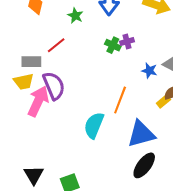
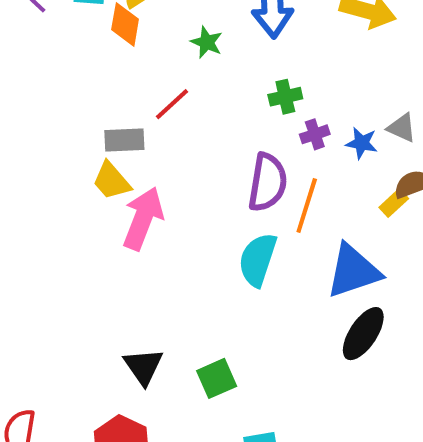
purple cross: (127, 42) -> (315, 134), moved
green cross: (113, 45) -> (285, 97), turned -35
yellow trapezoid: (24, 82) -> (111, 181), turned 65
purple semicircle: (54, 86) -> (268, 182), moved, turned 36

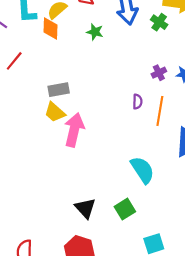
green cross: (285, 97) -> (159, 22), moved, turned -35
red line: (172, 104) -> (14, 61), moved
purple semicircle: (268, 182) -> (137, 102), size x0.5
cyan semicircle: (258, 260) -> (142, 170), moved, turned 136

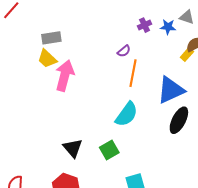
purple semicircle: (137, 102) -> (124, 51), turned 48
orange line: (160, 111) -> (133, 73), moved
cyan semicircle: (142, 170) -> (127, 114), turned 68

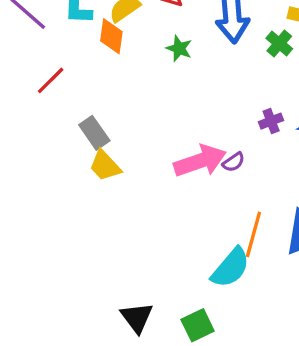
gray rectangle: (51, 38) -> (94, 133), moved, turned 60
orange line: (133, 73) -> (253, 234), moved
pink arrow: (65, 75) -> (200, 161), moved, turned 52

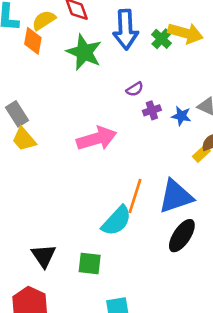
green cross: (279, 43) -> (161, 39), moved
green star: (179, 48) -> (84, 52), size x1.8
purple semicircle: (234, 162) -> (135, 89), moved
green square: (198, 325) -> (90, 264), turned 30

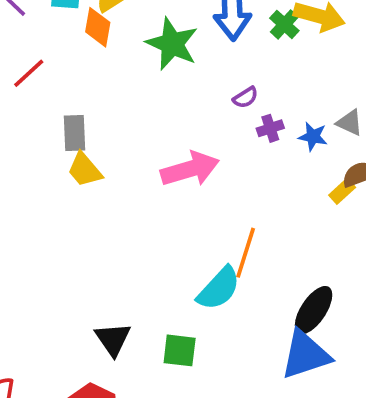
gray rectangle: (17, 114) -> (75, 133), turned 30
blue triangle: (176, 196) -> (305, 355), moved

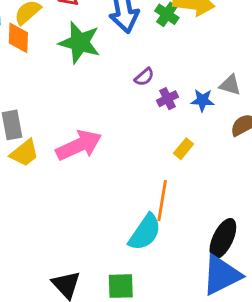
pink arrow: (190, 169) -> (79, 145), moved
yellow trapezoid: (85, 170) -> (24, 153), turned -80
yellow rectangle: (342, 191) -> (184, 149), moved

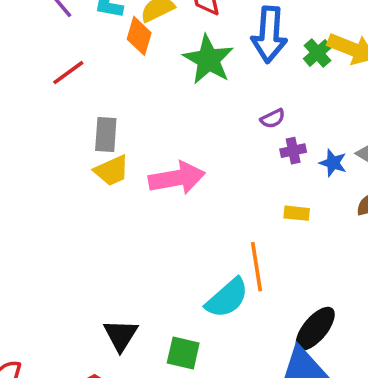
yellow rectangle: (184, 149) -> (297, 213), turned 42
orange line: (162, 201) -> (256, 267), turned -33

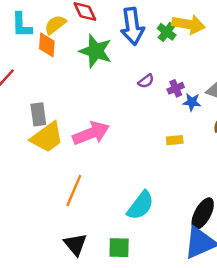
purple cross: (293, 151) -> (176, 88), moved
yellow trapezoid: (112, 171) -> (47, 137), size x1.4
orange line: (256, 267) -> (74, 191), moved, turned 44

